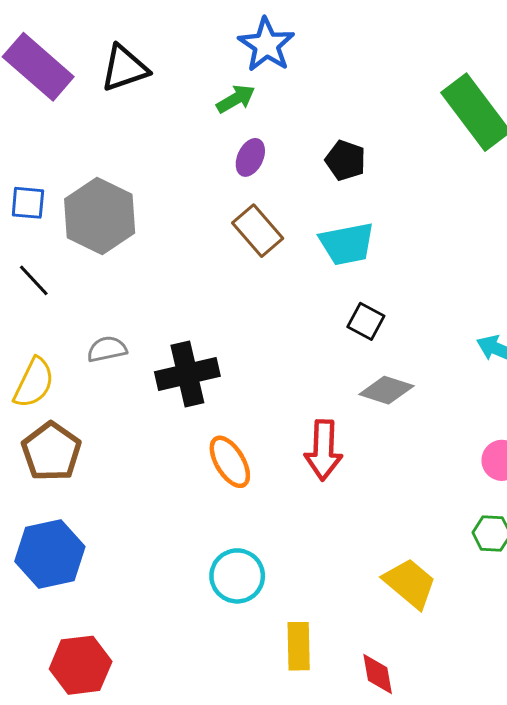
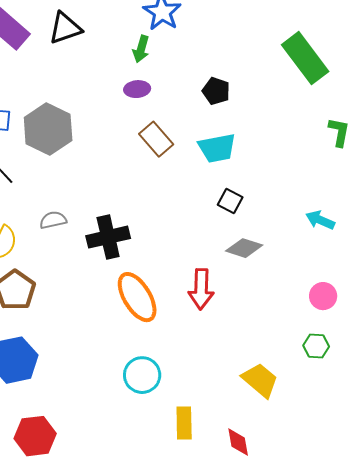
green arrow: (236, 99) -> (141, 49), turned 136
purple ellipse: (250, 157) -> (137, 89), moved, turned 60
orange ellipse: (230, 462) -> (137, 297), size x1.4

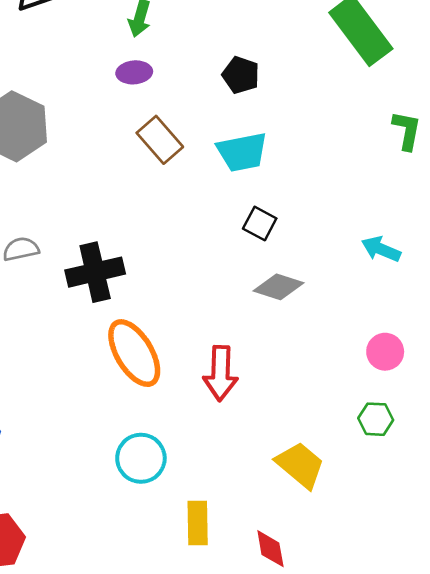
red arrow: (201, 289) -> (221, 373), moved

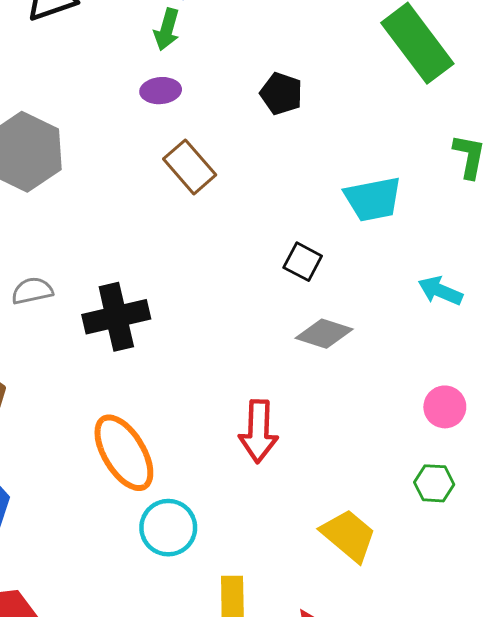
cyan trapezoid: (242, 152) -> (373, 199), moved
orange ellipse: (134, 353) -> (124, 453), moved

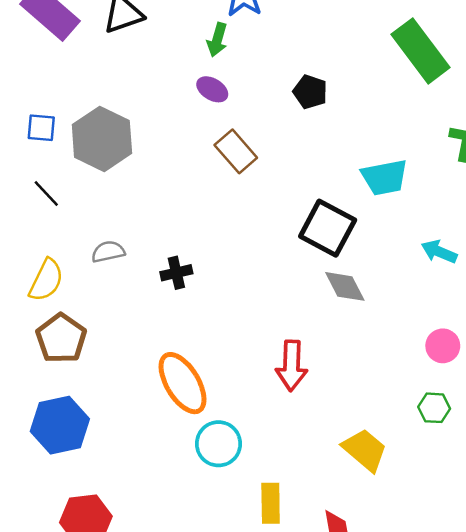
purple ellipse: (161, 91) -> (212, 89), turned 36
black square: (303, 262) -> (328, 228), size x1.8
black cross: (116, 317) -> (176, 273), size x0.6
gray diamond: (324, 334) -> (345, 286), turned 45

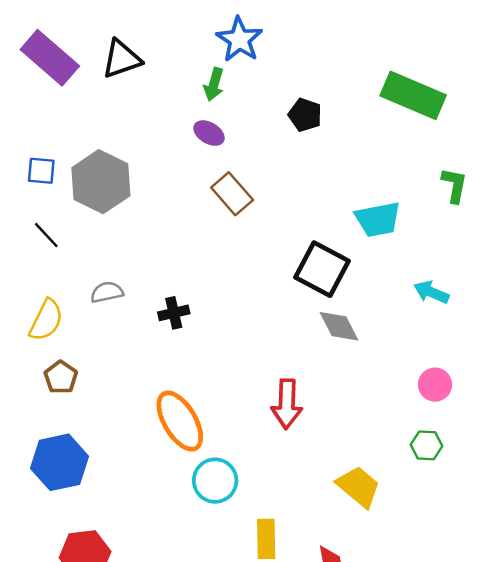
green rectangle: (420, 51) -> (413, 95), turned -30
black pentagon: (310, 92) -> (305, 115), moved
brown pentagon: (61, 338) -> (61, 377), size x0.7

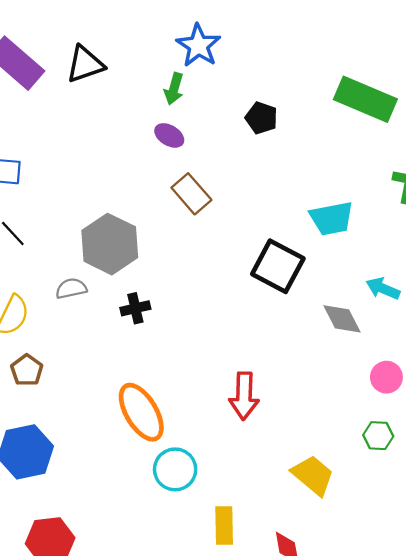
gray hexagon: (101, 182) -> (110, 244), moved
gray diamond: (339, 326) -> (342, 319), moved

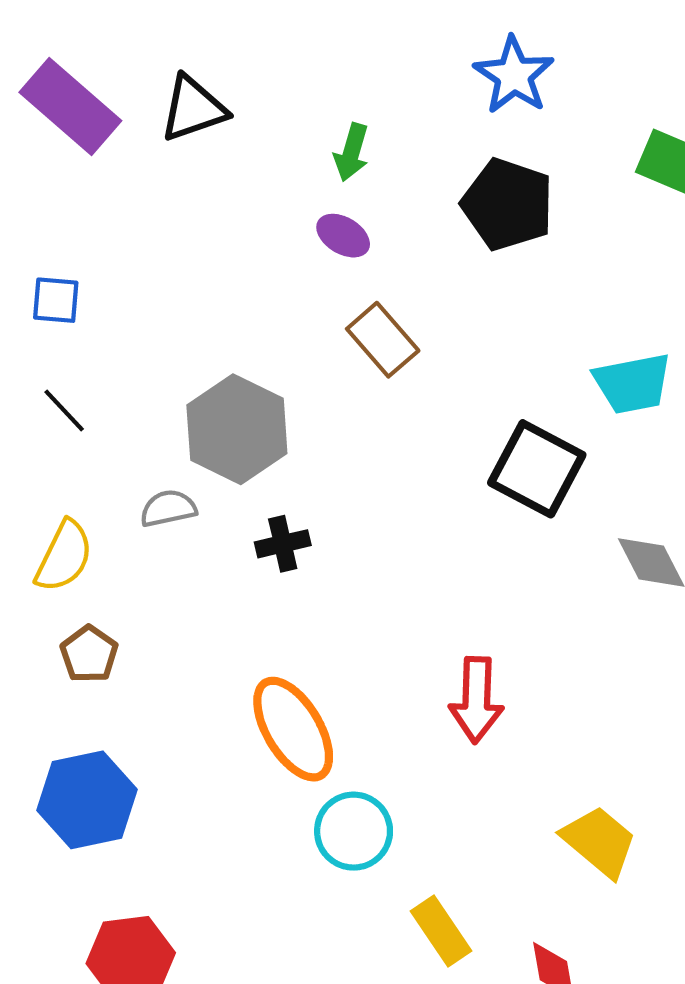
blue star: (198, 46) -> (514, 75), moved
black pentagon: (261, 118) -> (508, 204), size x1.6
yellow rectangle: (224, 525) -> (441, 931), turned -33

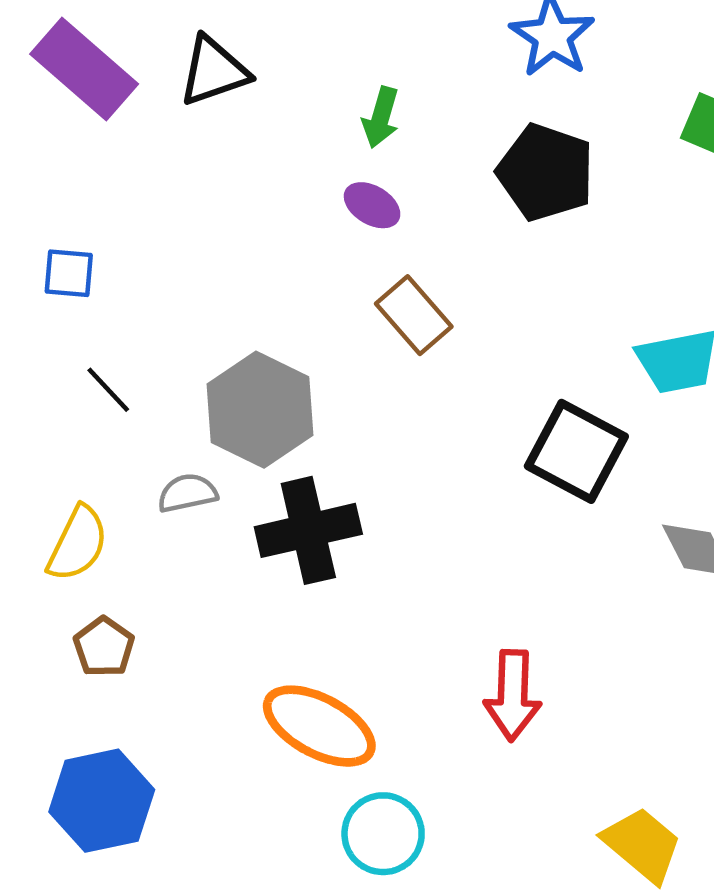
black line: (64, 411) -> (108, 390), moved
black cross: (283, 544) -> (308, 530), size x1.8
orange ellipse: (293, 729) -> (319, 726), turned -31

